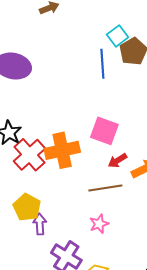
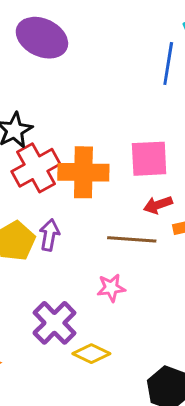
pink square: (104, 131) -> (149, 159), turned -36
purple arrow: (40, 224) -> (49, 235), moved

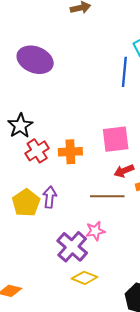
red cross: (36, 168) -> (37, 151), size x0.7
orange cross: (83, 172) -> (70, 152), size x0.7
purple cross: (54, 323) -> (72, 247), moved

